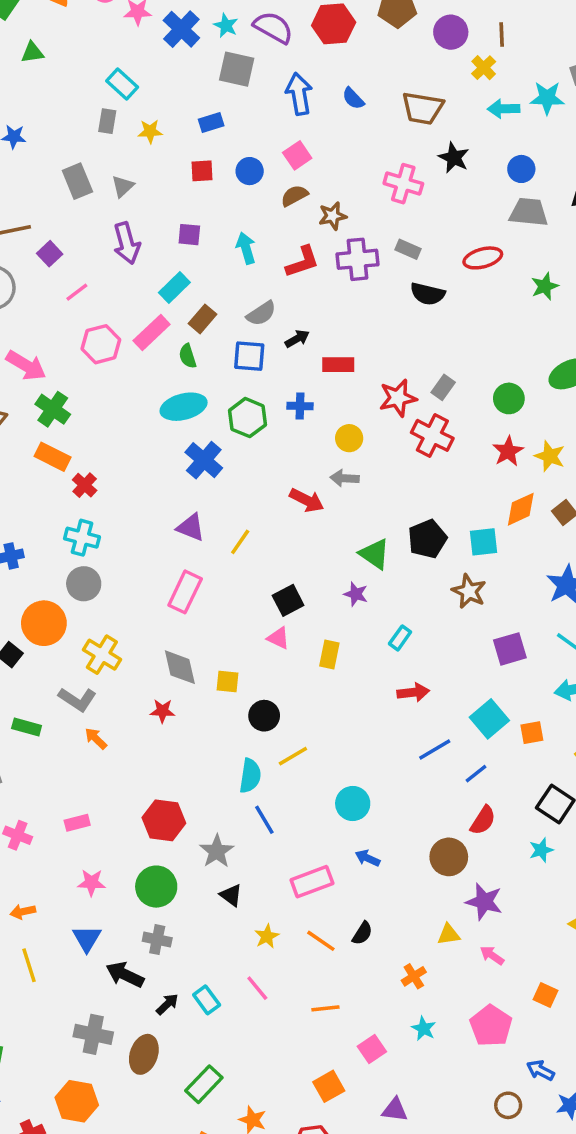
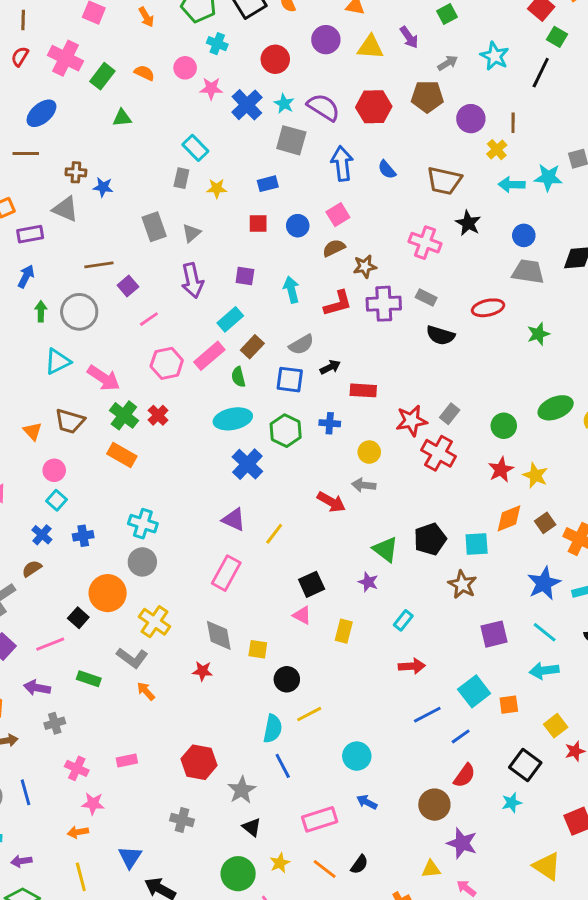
red cross: (85, 485) -> (158, 415), moved
pink star: (91, 883) -> (93, 804), moved
green circle: (156, 887) -> (238, 874), moved
gray cross: (157, 940) -> (182, 820), moved

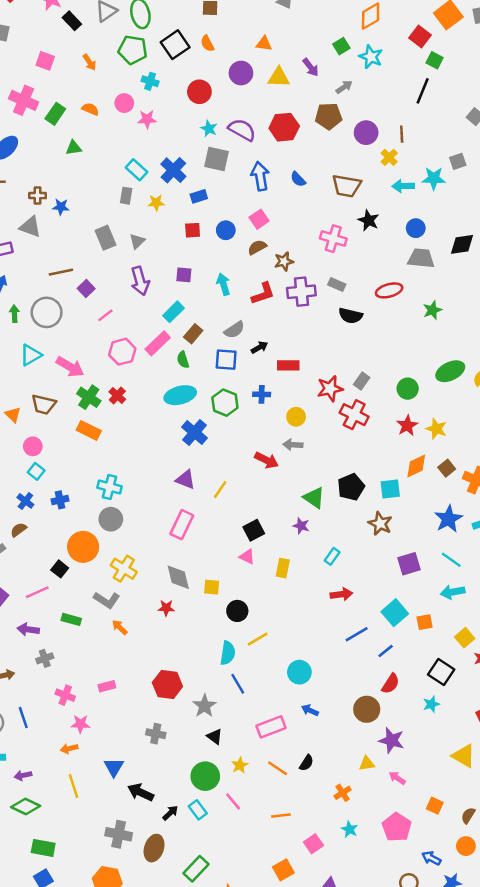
cyan star: (495, 56) -> (371, 57), moved
blue cross: (247, 105) -> (173, 170), moved

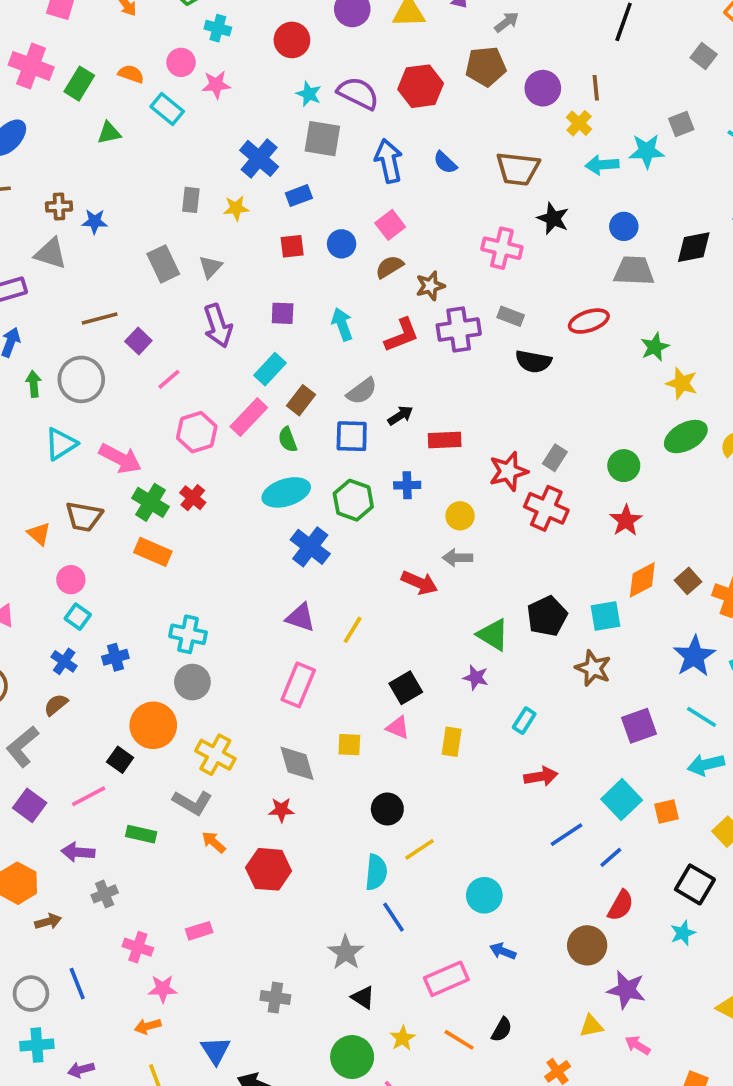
cyan rectangle: (136, 170) -> (167, 109), moved
yellow star: (436, 429) -> (682, 383), moved
yellow square: (212, 587) -> (349, 745), moved
red hexagon: (167, 684) -> (269, 869), moved

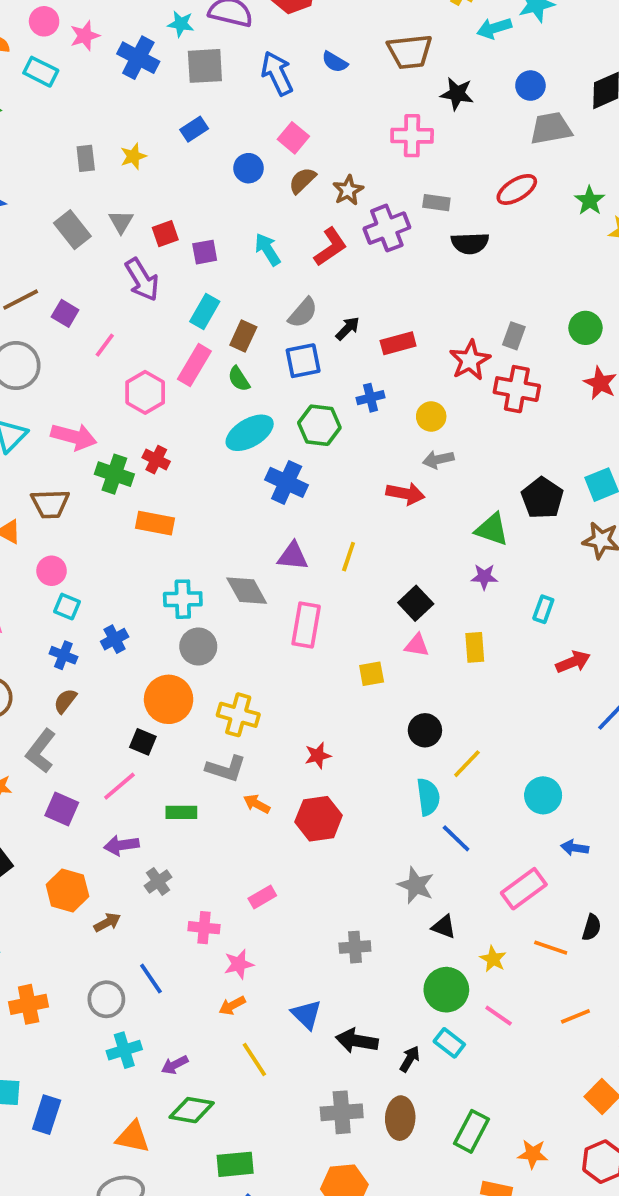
blue cross: (259, 158) -> (138, 58), moved
red square: (292, 246) -> (165, 234), moved
orange rectangle: (153, 552) -> (155, 523), moved
gray diamond: (297, 763) -> (247, 591), moved

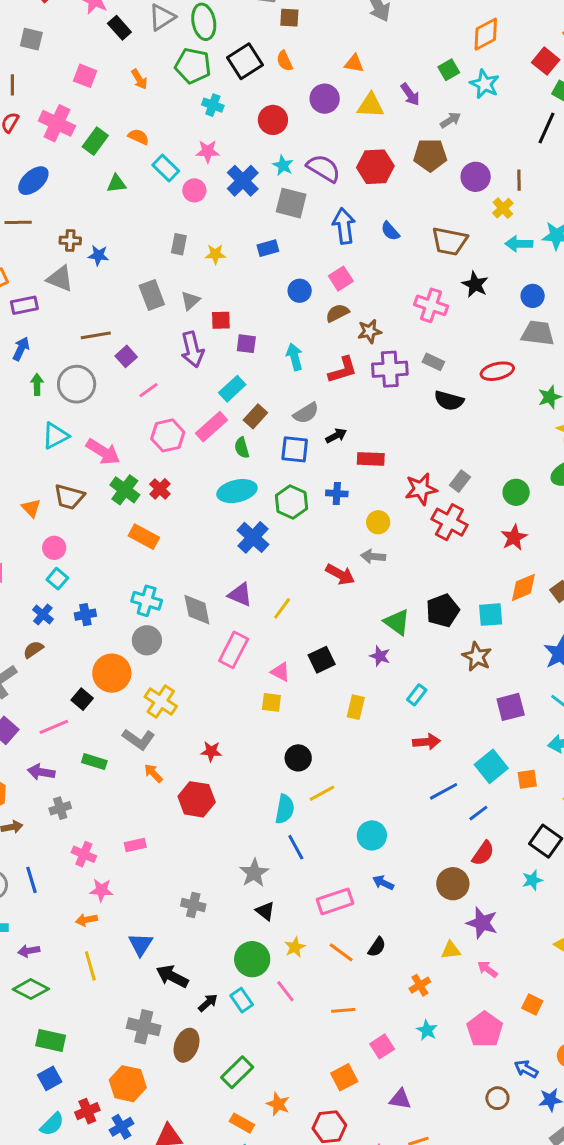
pink circle: (44, 21) -> (194, 190), moved
pink triangle: (417, 645) -> (280, 672), moved

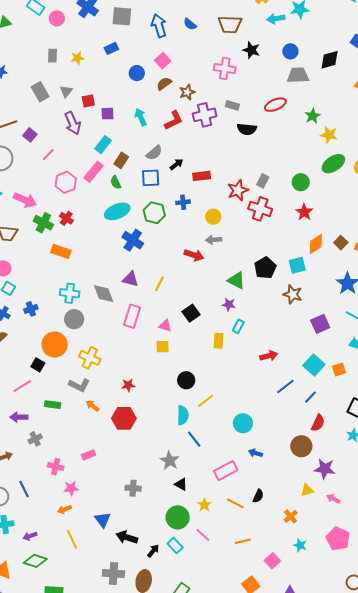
cyan rectangle: (417, 695) -> (238, 326), moved

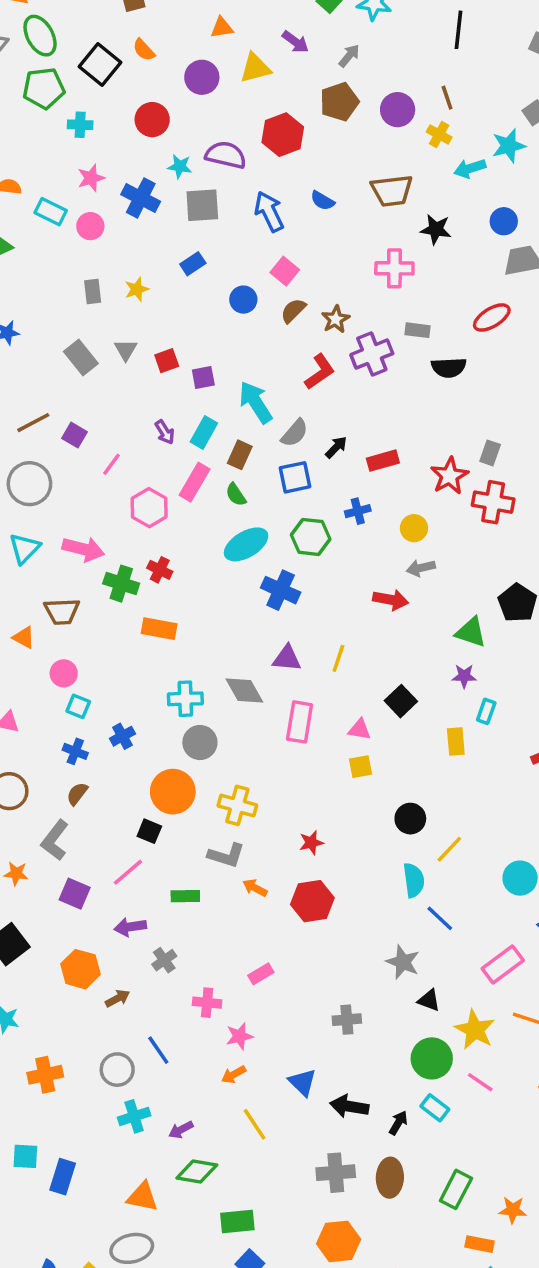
cyan arrow: (141, 117) -> (256, 402), moved, size x1.4
purple arrow: (73, 123) -> (165, 432), moved, size x0.6
yellow star: (204, 505) -> (475, 1030), size x1.6

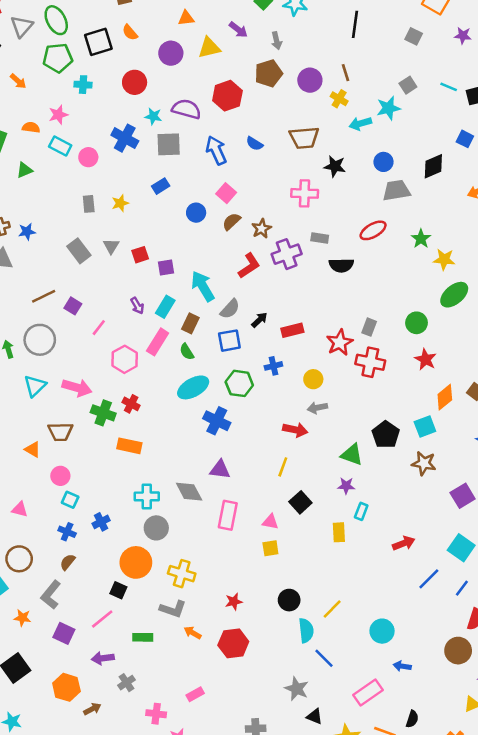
gray arrow: (349, 56) -> (276, 41), turned 126
black square: (100, 64) -> (98, 42), turned 32
pink star: (91, 178) -> (58, 115), moved
yellow line: (338, 658) -> (283, 467), moved
black circle: (410, 819) -> (289, 600), moved

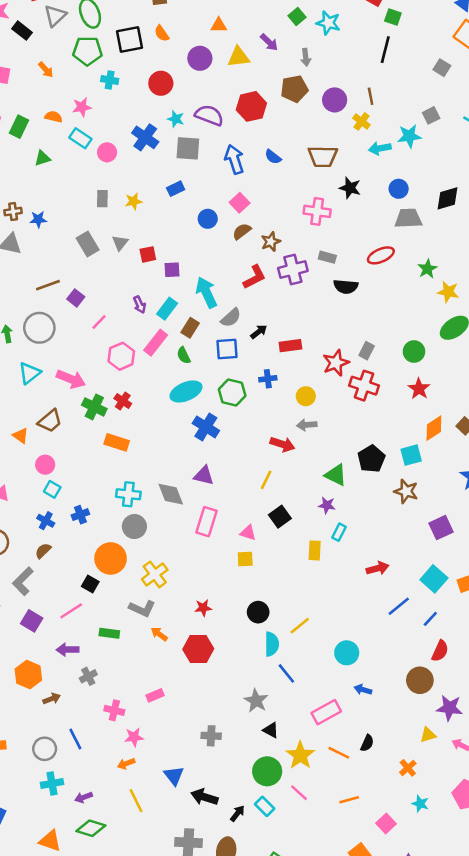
brown trapezoid: (60, 432) -> (50, 421), turned -45
yellow cross: (182, 574) -> (155, 574), turned 30

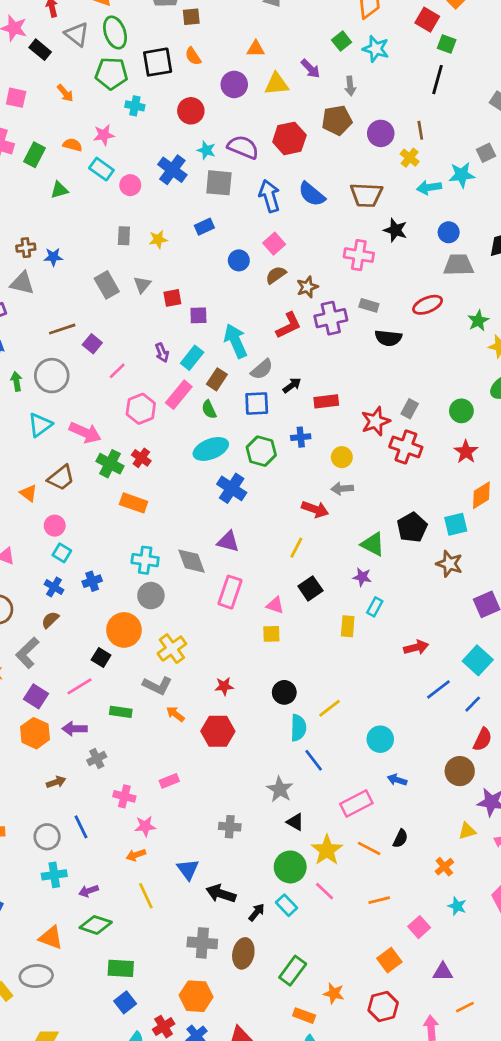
gray triangle: (55, 16) -> (77, 34), turned -40
blue semicircle: (273, 157) -> (312, 194), size x1.5
orange hexagon: (28, 675) -> (35, 733), moved

